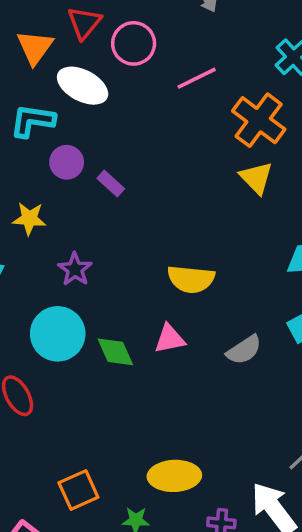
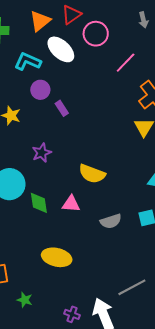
pink line: (197, 78) -> (126, 63), turned -35
purple star: (75, 269) -> (42, 153), moved
yellow ellipse: (174, 476) -> (57, 257), moved

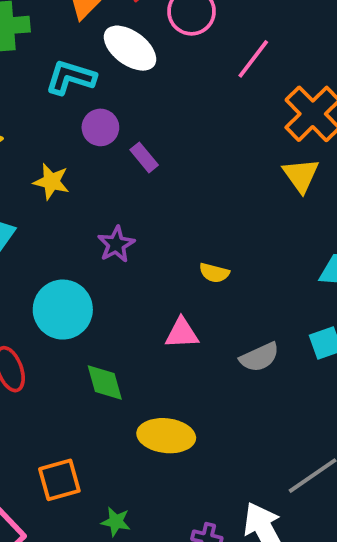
yellow semicircle: (92, 174) -> (214, 273), size x0.6
green diamond: (39, 203) -> (105, 382), moved

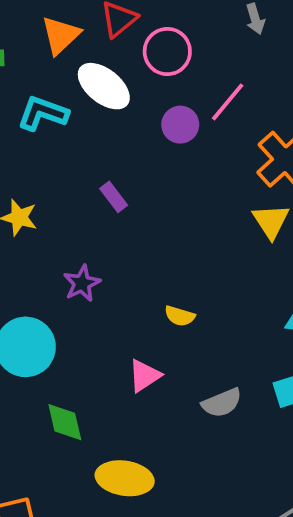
purple circle: (100, 127) -> (180, 125), moved
pink triangle: (182, 333) -> (144, 376), turned -33

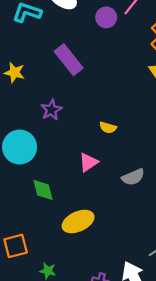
purple rectangle: (114, 197) -> (69, 60), size x1.8
yellow ellipse: (125, 478) -> (78, 222), turned -32

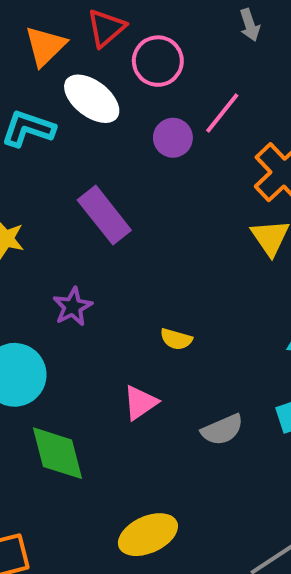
green diamond: (43, 190) -> (57, 453), size x1.4
yellow ellipse: (78, 222) -> (148, 535), moved

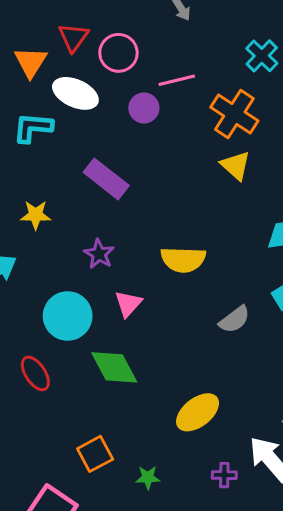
pink line: (222, 113) -> (177, 80), turned 51
yellow semicircle: (176, 339) -> (183, 260), size x1.8
pink triangle: (140, 403) -> (128, 304), moved

